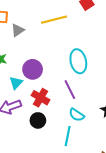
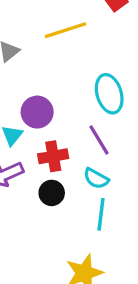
red cross: (41, 98) -> (53, 156), turned -36
cyan semicircle: (77, 115) -> (96, 178), moved

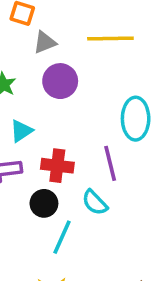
purple circle: (37, 112) -> (60, 81), moved
cyan line: (101, 214) -> (62, 237), moved

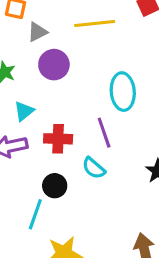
black circle: (44, 203) -> (55, 186), moved
cyan line: (62, 237) -> (35, 214), moved

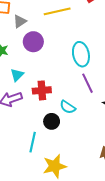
purple line: (104, 133) -> (87, 83), moved
black circle: (55, 186) -> (52, 121), moved

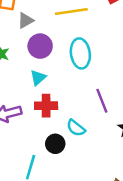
cyan ellipse: (81, 54) -> (80, 53), moved
cyan triangle: (17, 75) -> (38, 78), moved

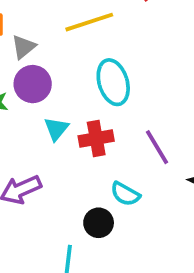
purple circle: (40, 46) -> (33, 84), moved
red cross: (46, 106) -> (96, 138), moved

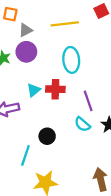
cyan triangle: (56, 129) -> (34, 90), moved
cyan semicircle: (125, 194) -> (82, 124), moved

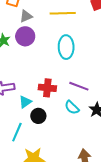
red cross: (55, 89) -> (47, 88), moved
cyan triangle: (34, 90) -> (25, 102), moved
purple line: (88, 101) -> (79, 86), turned -54

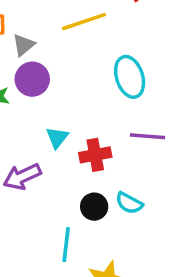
cyan ellipse: (66, 47) -> (130, 77), moved
cyan triangle: (25, 102) -> (57, 138), moved
cyan semicircle: (72, 107) -> (129, 203), moved

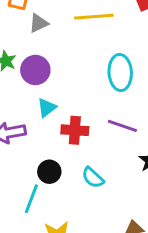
purple circle: (32, 79) -> (35, 70), moved
black circle: (94, 207) -> (49, 172), moved

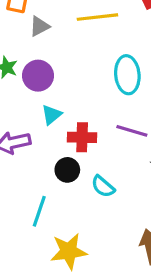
black circle: (49, 172) -> (67, 170), moved

